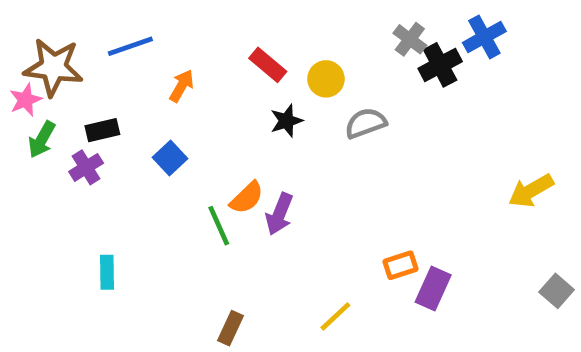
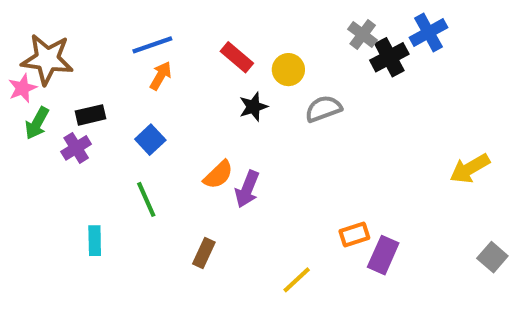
blue line: (130, 46) -> (152, 45), moved
green line: (219, 226) -> (146, 199), moved
brown rectangle: (230, 328) -> (204, 253), moved

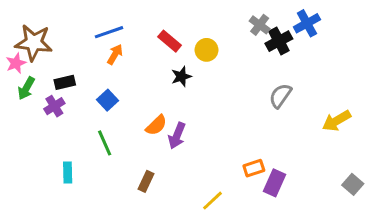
gray semicircle: (323, 109) -> (280, 96), moved, turned -35

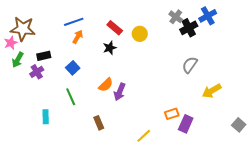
black star: (181, 77) -> (110, 48), moved
yellow arrow: (337, 121) -> (212, 91), moved
brown rectangle: (146, 181) -> (99, 123), turned -48

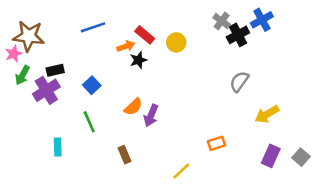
orange arrow: (78, 37) -> (126, 46), moved, turned 40
purple cross: (37, 72) -> (46, 90), size x1.5
purple rectangle: (186, 124) -> (271, 156), moved

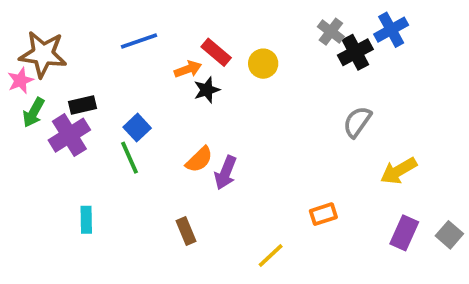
green line: (89, 122) -> (130, 158), moved

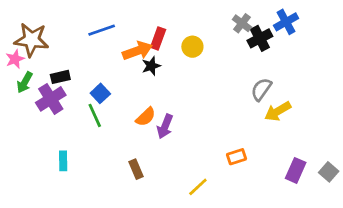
red rectangle: (216, 52) -> (158, 38), turned 70
orange arrow: (188, 69) -> (137, 51), size x1.5
yellow arrow: (399, 171) -> (278, 111), moved

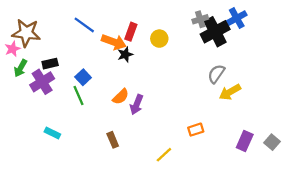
gray cross: (242, 23) -> (200, 19), turned 35
blue line: (102, 30) -> (84, 25), turned 55
black cross: (260, 38) -> (215, 32), size x1.4
orange arrow: (137, 51) -> (114, 42), turned 40
cyan rectangle: (63, 161) -> (52, 133), turned -63

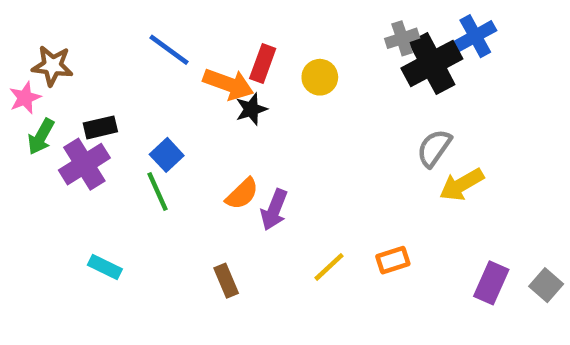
brown star: (26, 33) -> (52, 66), size x0.7
yellow line: (164, 155) -> (329, 267), moved

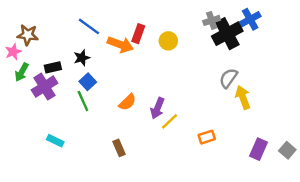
black star: (251, 109) -> (82, 58), moved
yellow arrow: (462, 185) -> (243, 97), turned 100
purple arrow: (274, 210) -> (157, 108), moved
yellow line: (329, 267) -> (170, 121), moved

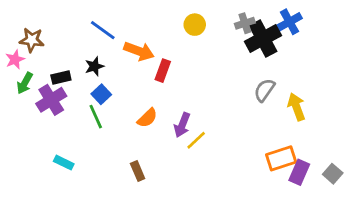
red rectangle: (138, 34) -> (163, 71), moved
yellow circle: (168, 41) -> (195, 25), moved
yellow arrow: (243, 97) -> (296, 107), moved
orange rectangle: (207, 137) -> (281, 158), moved, size x1.5

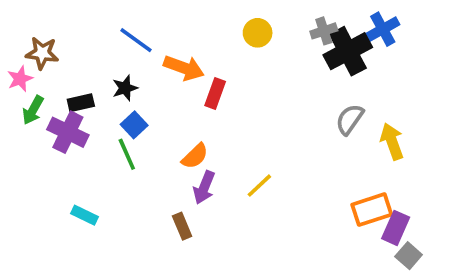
purple cross: (51, 100) -> (68, 132), turned -32
purple arrow: (182, 125) -> (204, 187), moved
gray square: (333, 174) -> (409, 256), moved

